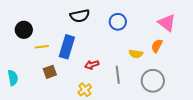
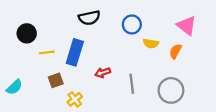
yellow semicircle: (136, 54) -> (151, 43), moved
cyan semicircle: (13, 78) -> (14, 87), turned 56
yellow cross: (85, 90) -> (75, 99), moved

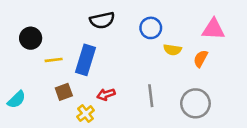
pink triangle: (187, 26) -> (213, 29), turned -35
red arrow: (103, 73) -> (106, 94), moved

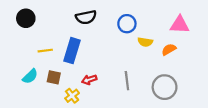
black circle: (31, 38) -> (26, 18), moved
orange semicircle: (201, 59) -> (169, 49), turned 32
brown square: (64, 92) -> (54, 77), turned 32
cyan semicircle: (17, 100) -> (30, 76), moved

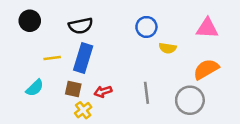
black semicircle: (86, 17) -> (81, 26), moved
orange semicircle: (169, 49) -> (206, 69), moved, size x1.5
brown square: (54, 77) -> (73, 89), moved

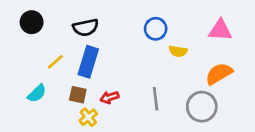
yellow line: (52, 58) -> (55, 62), turned -35

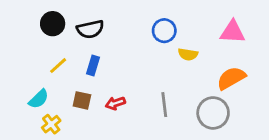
black circle: (32, 22) -> (53, 24), moved
blue rectangle: (88, 62) -> (93, 66), size x0.6
yellow cross: (88, 117) -> (51, 124), moved

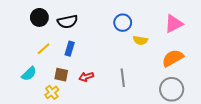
pink triangle: (233, 32) -> (174, 24), turned -30
gray circle: (213, 113) -> (172, 89), moved
yellow cross: (51, 124) -> (52, 92), moved

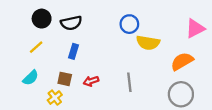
pink triangle: (174, 24) -> (195, 28), moved
yellow semicircle: (140, 40) -> (148, 43), size x1.5
yellow line: (44, 49) -> (36, 47), moved

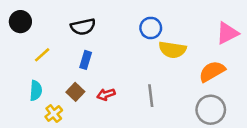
black circle: (42, 19) -> (20, 22), moved
cyan semicircle: (31, 78) -> (36, 91), turned -42
brown square: (65, 79) -> (75, 92), turned 32
yellow cross: (55, 98) -> (54, 114), moved

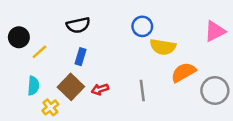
black circle: (20, 22) -> (19, 37), moved
orange semicircle: (212, 71) -> (183, 72), moved
brown square: (75, 92) -> (71, 87), size x1.5
gray circle: (211, 110) -> (215, 90), moved

